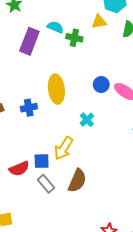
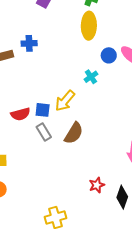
blue circle: (101, 85) -> (109, 55), moved
yellow ellipse: (56, 89) -> (89, 26), moved
blue cross: (29, 108) -> (29, 43), moved

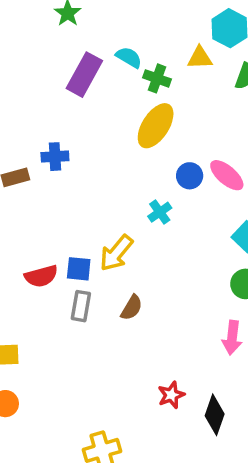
yellow ellipse: (89, 26) -> (156, 126), turned 32
gray rectangle: (44, 132) -> (81, 306), turned 42
brown semicircle: (74, 133) -> (132, 308), size x0.7

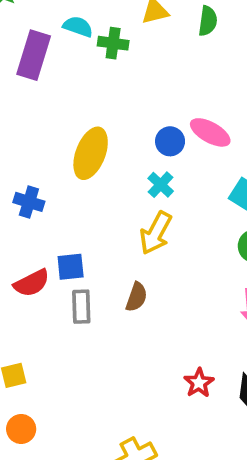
yellow ellipse: (156, 126) -> (91, 153), moved
blue cross: (55, 157) -> (29, 202), moved, turned 32
cyan cross: (160, 212) -> (161, 185), moved
yellow arrow: (116, 253) -> (156, 233), moved

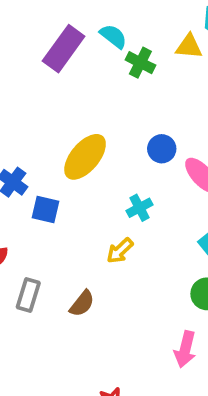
blue circle: (170, 141) -> (162, 149), moved
yellow arrow: (156, 233) -> (120, 251), size x0.7
blue square: (71, 267) -> (45, 209), moved

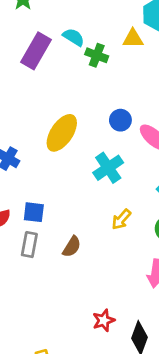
cyan cross: (140, 208) -> (108, 168), size x1.5
blue square: (45, 209) -> (34, 212), moved
yellow arrow: (120, 251) -> (121, 219), moved

